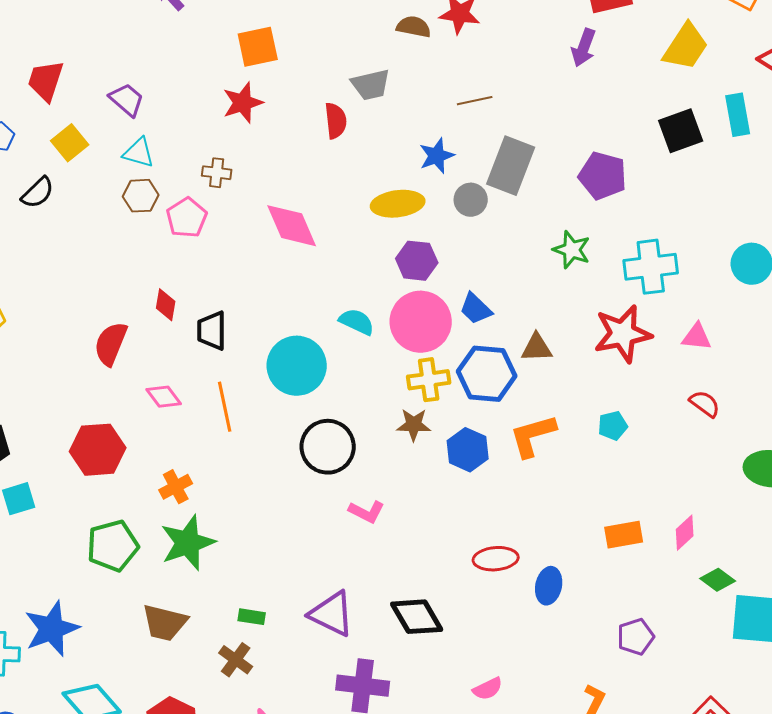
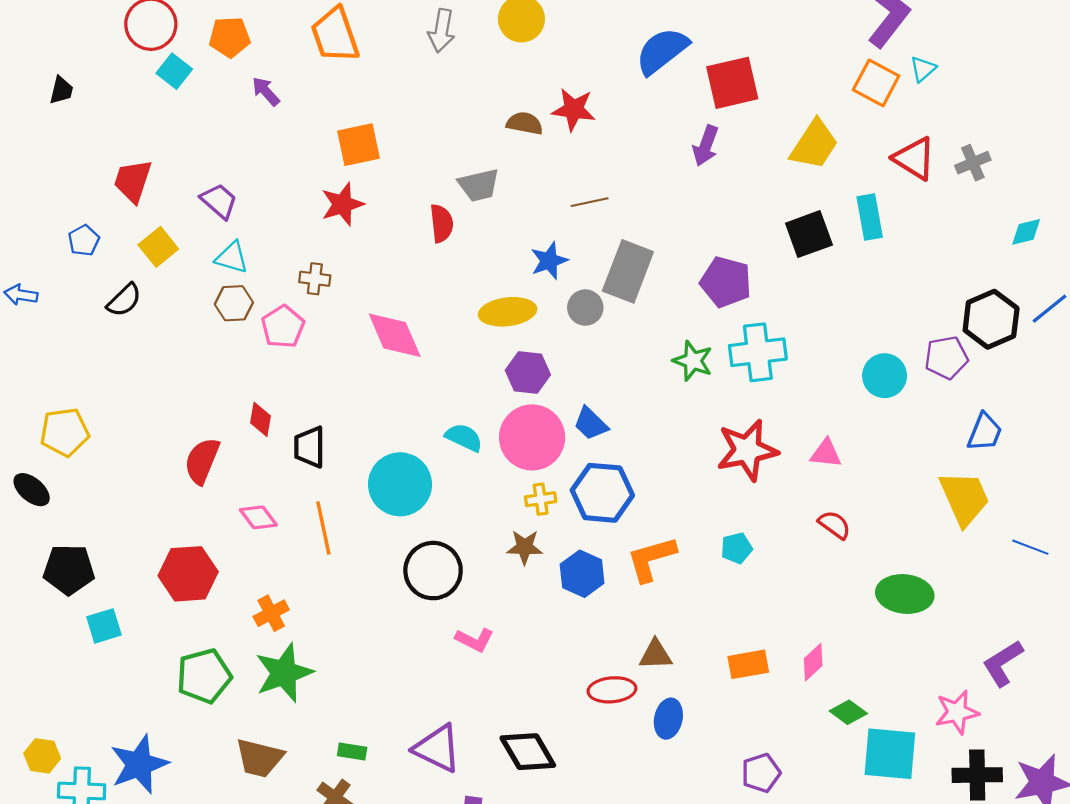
cyan cross: (651, 267) -> (758, 352), moved
brown triangle: (537, 348) -> (656, 655), moved
yellow cross: (429, 380) -> (541, 499), size x0.7

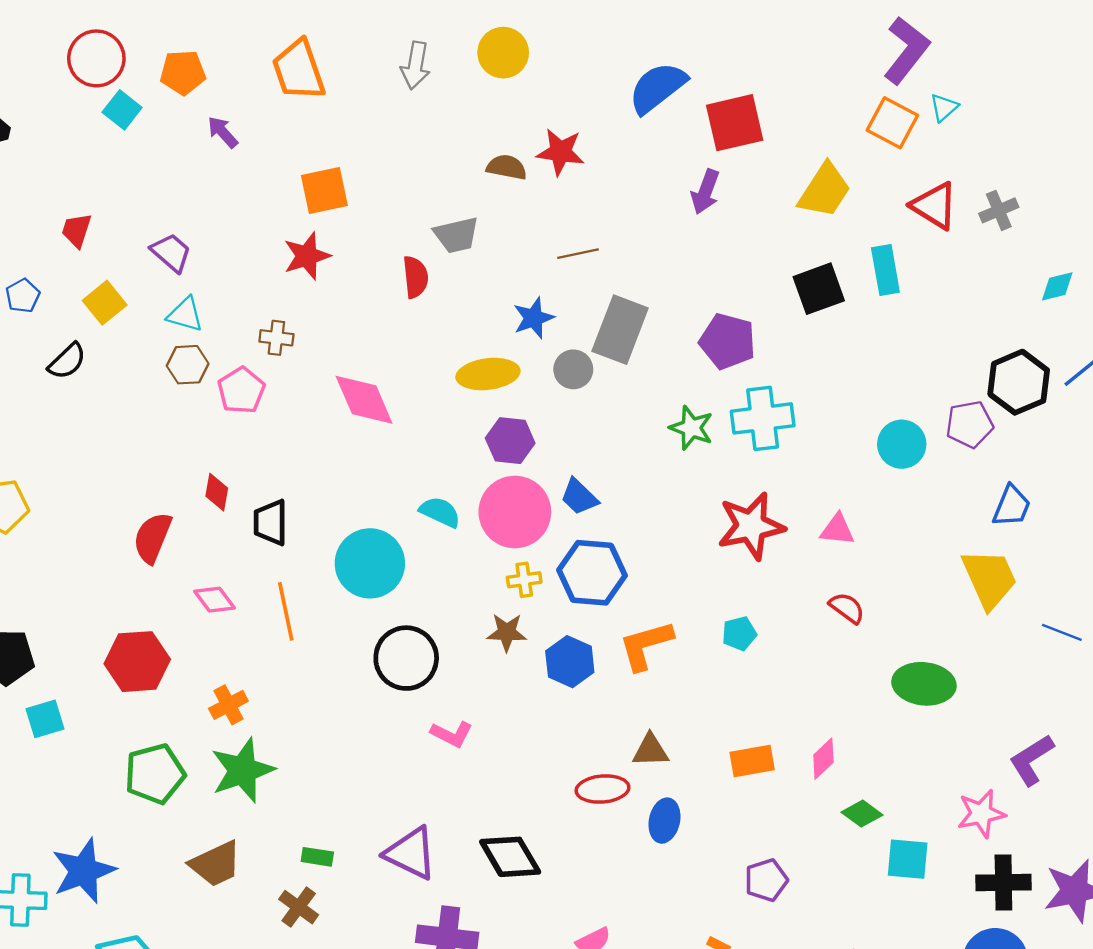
red trapezoid: (133, 181) -> (77, 230), size x0.7
cyan square: (890, 754) -> (908, 859), size x0.7
brown trapezoid: (259, 758) -> (216, 864), turned -39

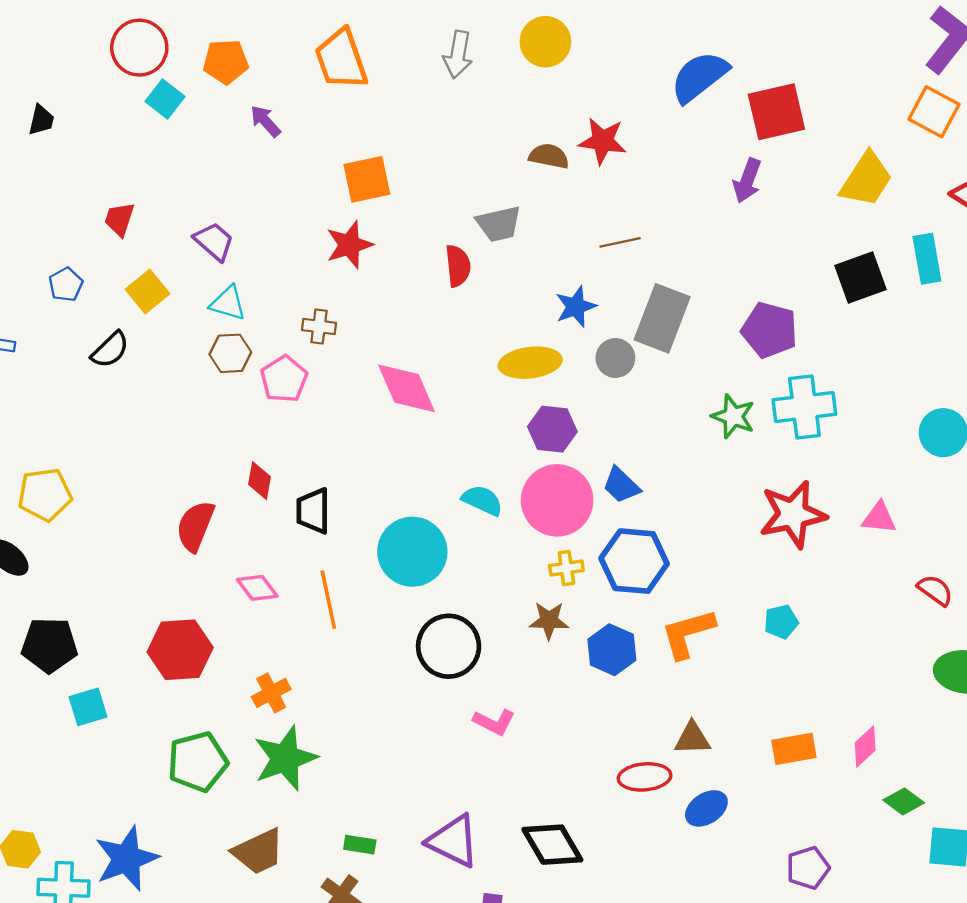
red semicircle: (847, 608) -> (935, 590), moved
blue ellipse: (664, 821) -> (706, 808), turned 45

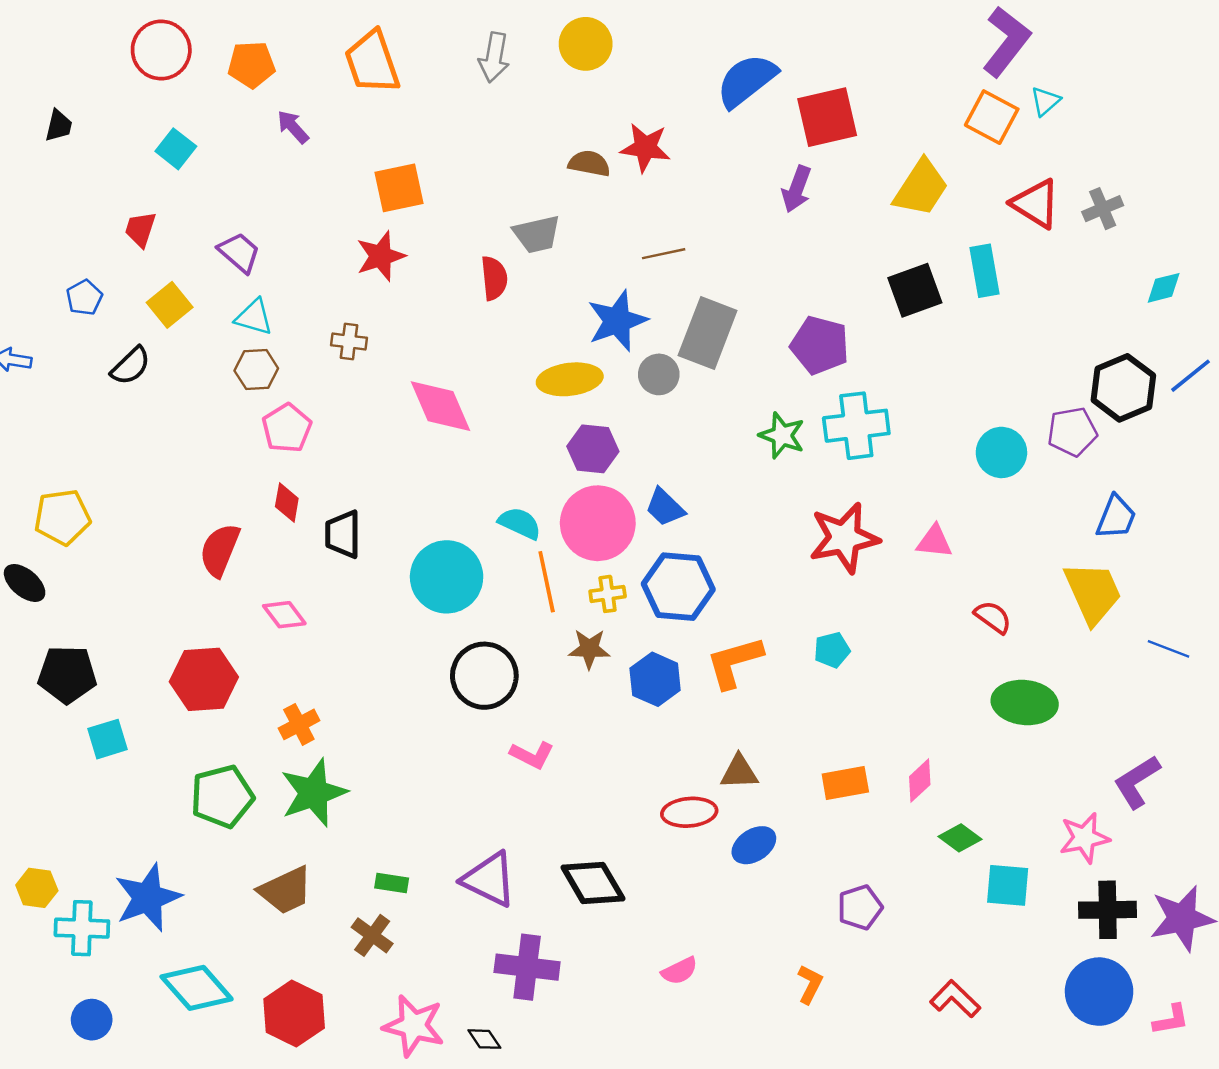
cyan square: (165, 99) -> (176, 149), moved
blue star: (576, 307) -> (617, 321), size x1.4
pink pentagon: (284, 379) -> (287, 428), moved
orange line: (328, 600) -> (547, 582), moved

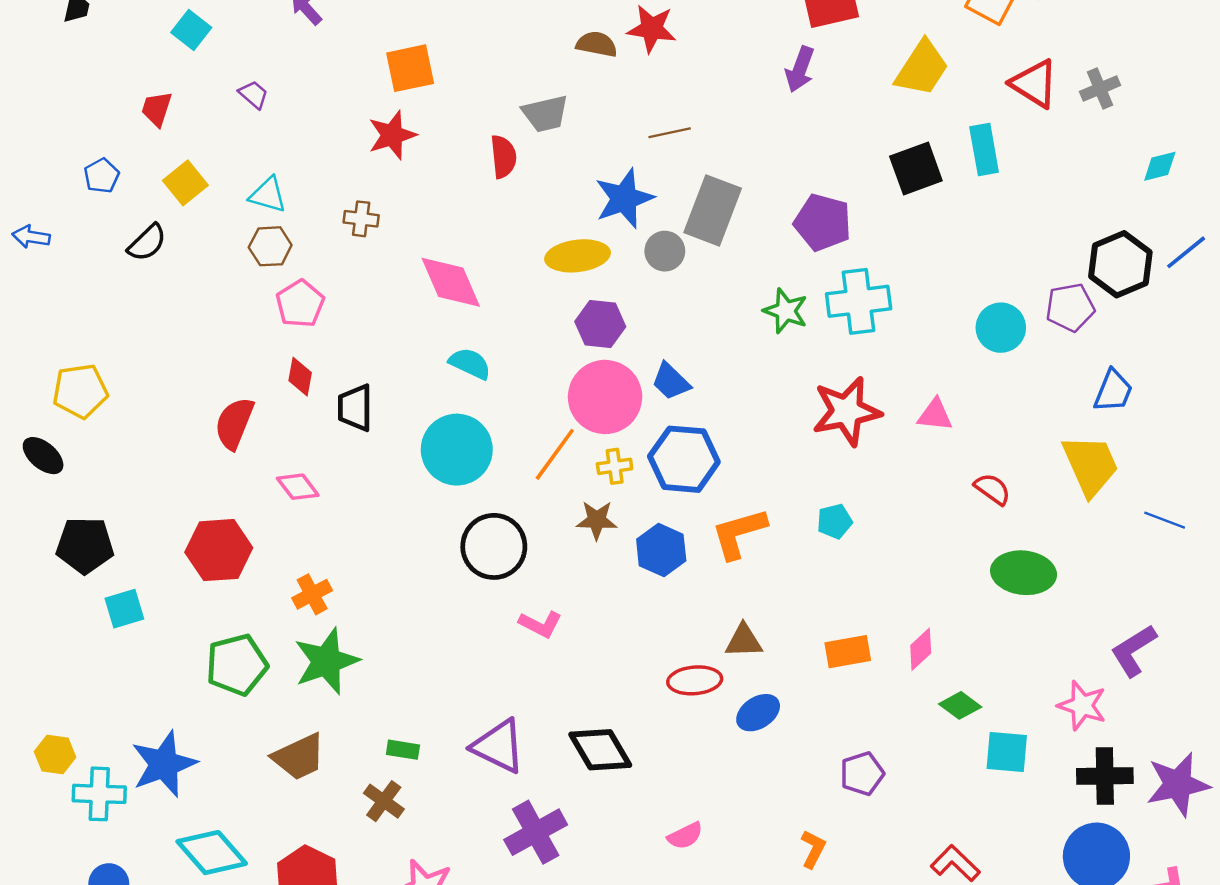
purple trapezoid: (239, 252) -> (253, 94), moved, size x0.7
cyan semicircle: (520, 523) -> (470, 363), moved
orange line: (547, 582) -> (555, 454), turned 48
pink star: (1084, 838) -> (1082, 705), turned 30
purple cross: (527, 967) -> (536, 832), turned -36

